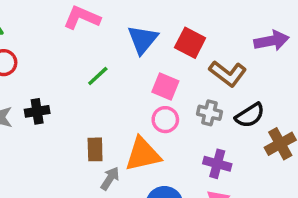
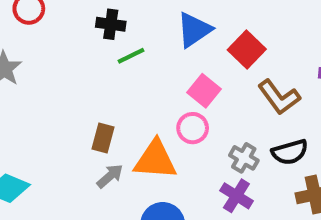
black cross: (37, 111) -> (111, 24), moved
gray cross: (209, 113) -> (244, 158), moved

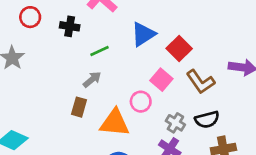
black cross: (111, 24) -> (70, 26), moved
pink square: (204, 91) -> (161, 80), moved
gray arrow: (110, 176) -> (92, 79), moved

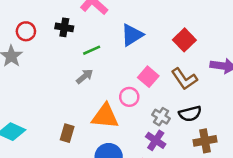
red circle: (30, 17) -> (26, 31), moved
red square: (179, 49) -> (184, 40), moved
brown rectangle: (79, 107) -> (67, 133), moved

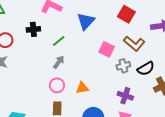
pink circle: (129, 97) -> (57, 85), moved
orange triangle: (105, 116) -> (82, 88), size x0.6
gray cross: (161, 117) -> (123, 66), moved, turned -32

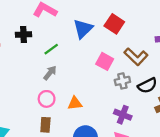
red square: (126, 14) -> (114, 24), moved

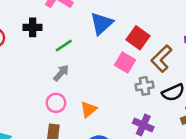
red square: (114, 24) -> (138, 38), moved
brown L-shape: (136, 57) -> (161, 59), turned 90
orange triangle: (75, 103) -> (89, 109), turned -35

